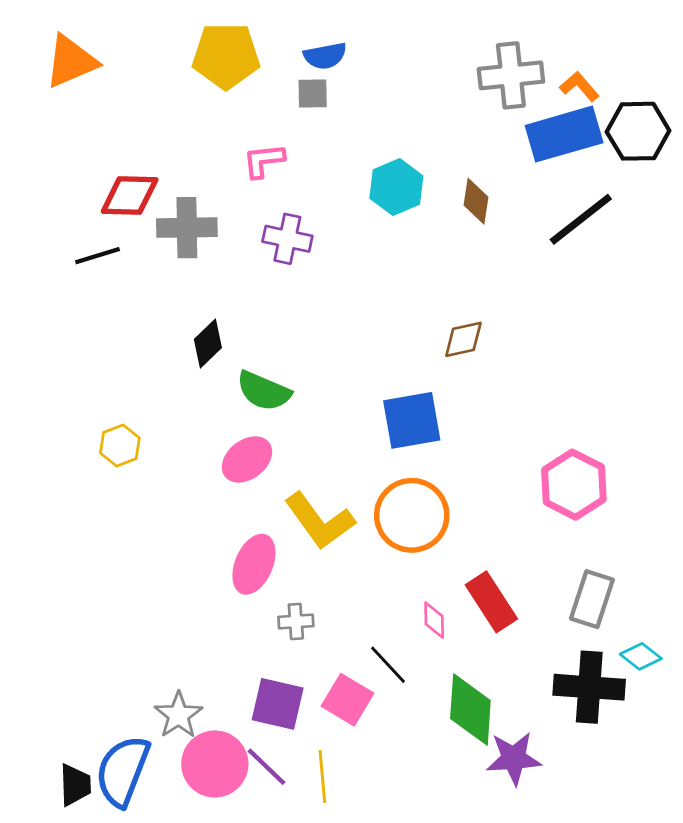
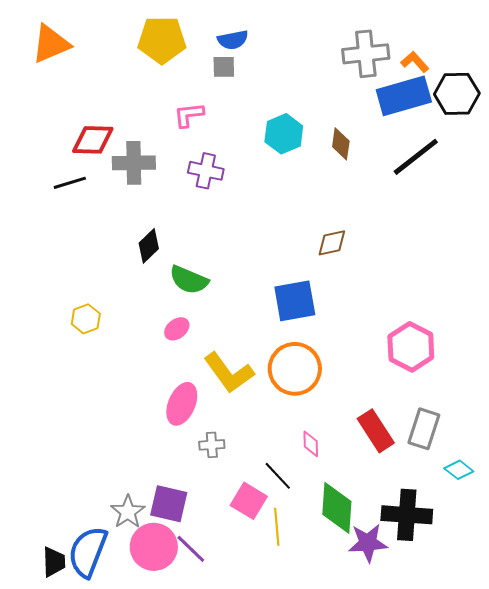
pink ellipse: (247, 459) -> (177, 329), size x0.7
red rectangle: (491, 602) -> (376, 431), moved
black cross: (589, 687) -> (407, 515), moved
purple square: (278, 704) -> (169, 504), moved
yellow line: (322, 777) -> (277, 527), moved

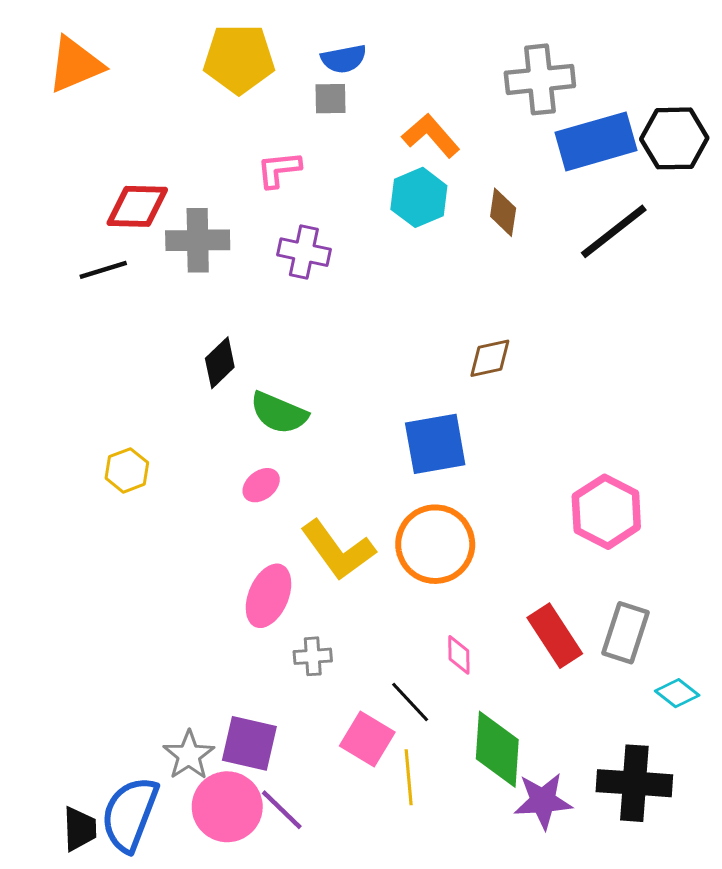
orange L-shape: (415, 62) -> (431, 136), moved, size x1.4
black cross: (407, 515) -> (634, 783), moved

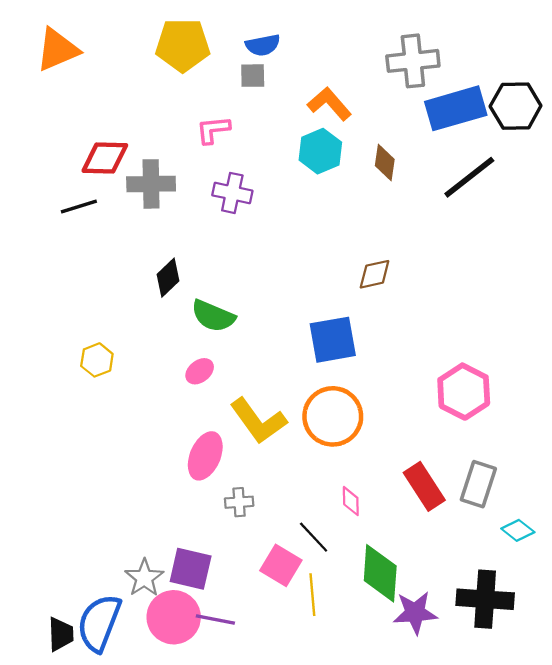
purple line: (282, 810) -> (215, 620), turned -33

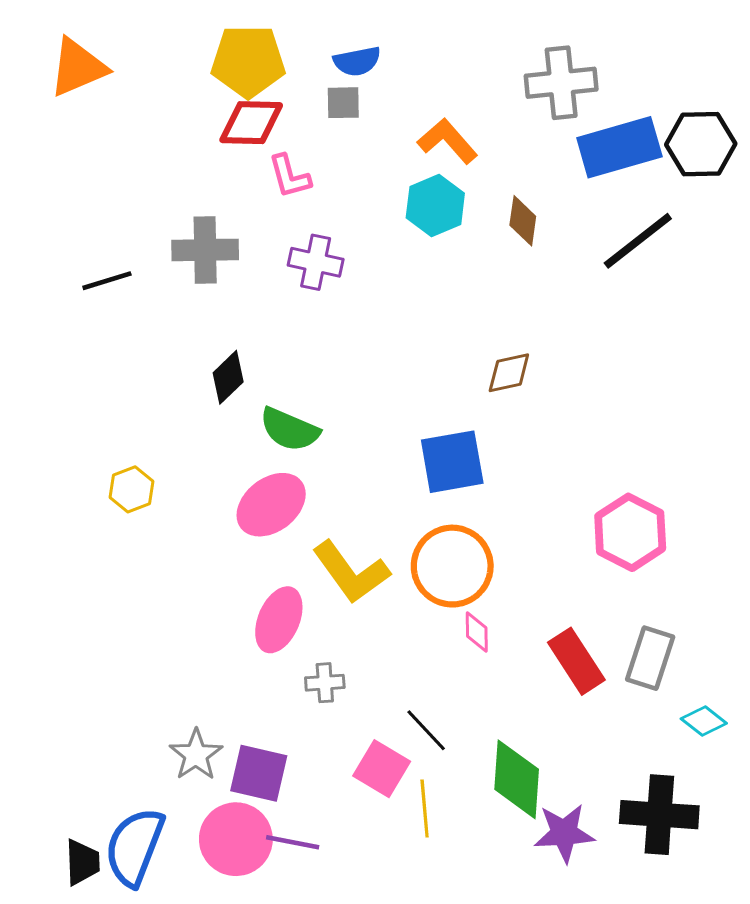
pink L-shape: (213, 130) -> (290, 176), turned -99
red diamond: (105, 158) -> (251, 123), moved
pink ellipse: (200, 371) -> (271, 505), size x1.8
pink diamond: (351, 501) -> (477, 632), moved
gray star: (144, 578) -> (196, 755), moved

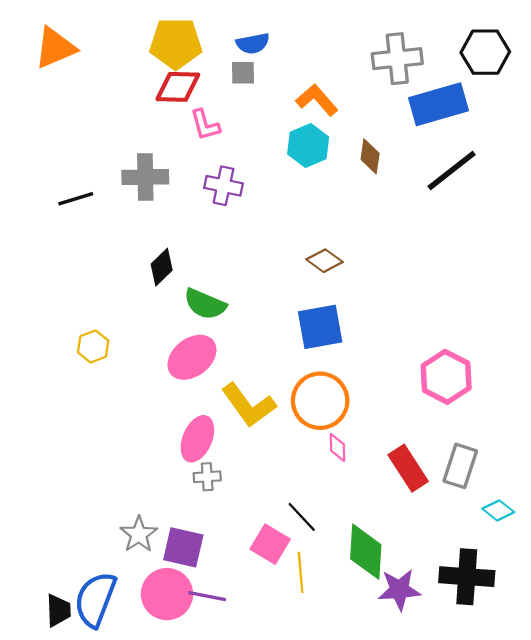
black hexagon: (701, 144) -> (485, 52), moved
brown diamond: (509, 373) -> (324, 261), moved, turned 48
gray cross: (325, 683) -> (207, 477), moved

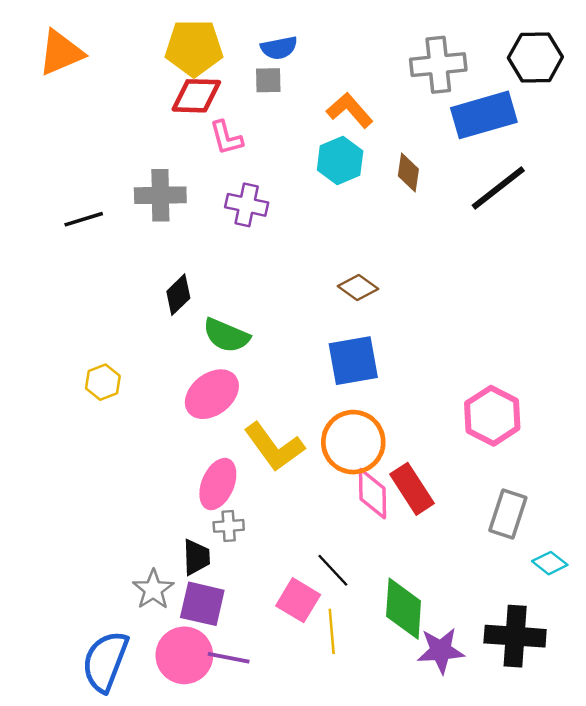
pink diamond: (338, 447) -> (372, 494), size x1.6
red rectangle: (408, 468) -> (412, 489), moved
black trapezoid: (58, 610) -> (196, 557), moved

